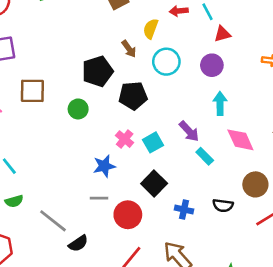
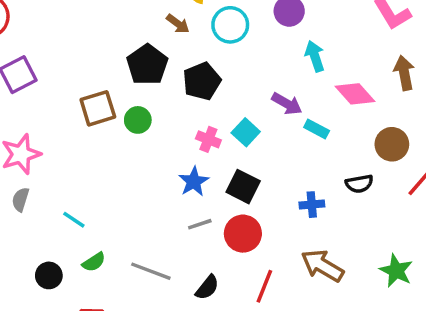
brown square: (32, 91) -> (98, 108), moved
black square: (154, 184) -> (243, 187), moved
black semicircle: (78, 243) -> (207, 287), moved

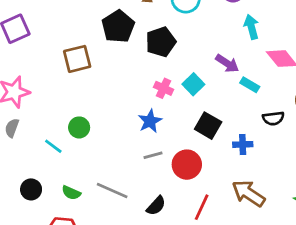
green circle: (138, 120) -> (79, 127), moved
black semicircle: (359, 184) -> (273, 118), moved
black square: (243, 187) -> (208, 126), moved
green semicircle: (94, 262) -> (71, 193), moved, turned 54

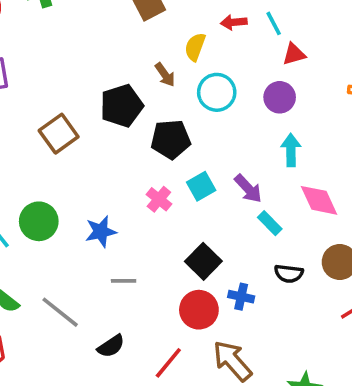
brown square: (77, 59) -> (59, 134), turned -36
cyan square: (193, 84) -> (201, 186), moved
blue star: (150, 121) -> (101, 232), moved
green circle: (79, 127) -> (39, 221), size x1.4
red circle: (187, 165) -> (199, 310), moved

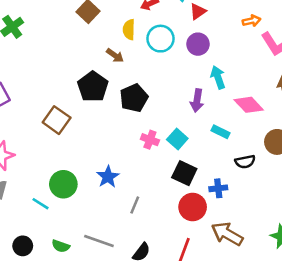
cyan circle: (217, 92) -> (160, 39), moved
cyan square: (201, 186) -> (177, 139), moved
purple arrow: (248, 189) -> (197, 100), moved, turned 70
pink cross: (159, 199) -> (150, 140), moved
gray line: (124, 281) -> (135, 205), turned -48

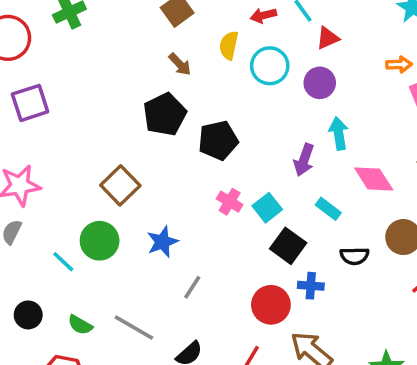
brown arrow: (115, 55) -> (180, 64), moved
brown square: (57, 120) -> (120, 185), moved
black square: (184, 173) -> (288, 246), moved

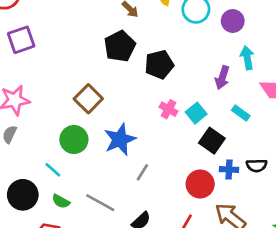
blue star: (162, 242) -> (120, 139), size x1.4
black semicircle: (354, 256) -> (257, 165), moved
cyan line: (63, 262) -> (53, 170), moved
black circle: (28, 315) -> (23, 195), size x1.5

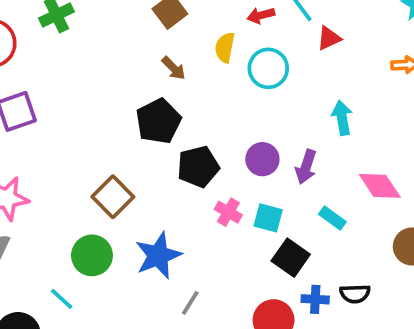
purple circle: (233, 21) -> (262, 159), moved
cyan arrow: (247, 58) -> (342, 118), moved
black pentagon: (159, 64) -> (198, 167), moved
cyan square: (196, 113) -> (268, 218), turned -36

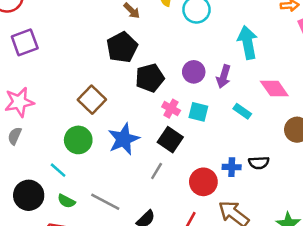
cyan arrow: (342, 118) -> (248, 42), size x1.4
black square: (291, 258) -> (170, 140), moved
gray line: (190, 303) -> (157, 171), moved

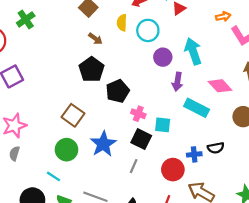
purple circle: (194, 72) -> (163, 57), moved
cyan rectangle: (242, 111) -> (197, 108), size x1.6
cyan square: (198, 112) -> (163, 125), moved

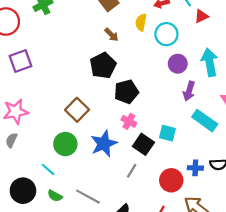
pink cross: (138, 114) -> (129, 121), moved

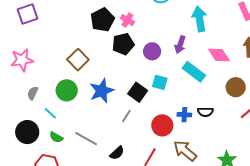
purple circle: (178, 64) -> (152, 51), moved
pink cross: (129, 121) -> (127, 20), moved
gray semicircle: (11, 140) -> (33, 93), moved

